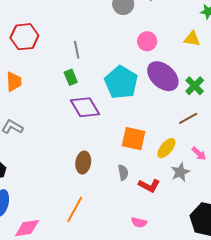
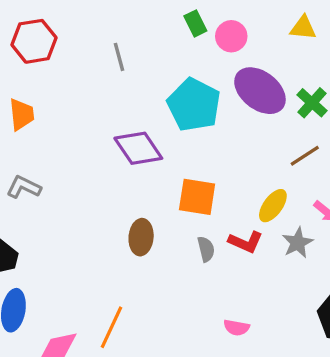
green rectangle: (71, 77) -> (195, 23), moved
orange square: (134, 139) -> (197, 197), moved
red L-shape: (149, 186) -> (246, 242), moved
orange line: (75, 209) -> (112, 327), moved

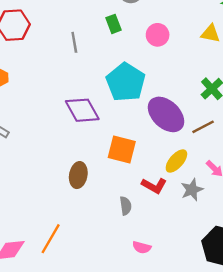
green rectangle: (195, 23) -> (113, 24), moved
purple ellipse: (260, 91) -> (166, 114), moved
gray semicircle: (206, 249) -> (126, 206), moved

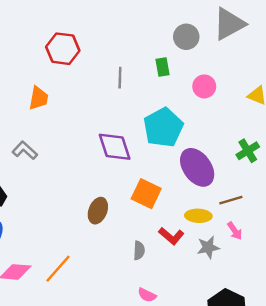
brown line: (203, 127) -> (231, 200), moved
yellow ellipse: (176, 161) -> (198, 216), turned 40

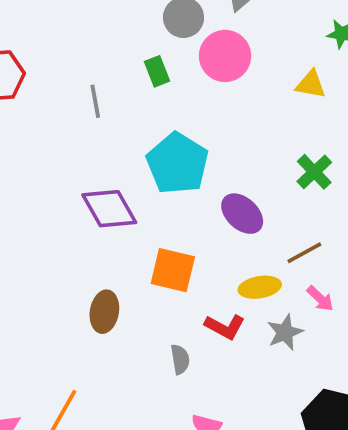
pink circle: (204, 86) -> (225, 56), moved, size x1.4
purple ellipse: (197, 167) -> (242, 214), size x0.7

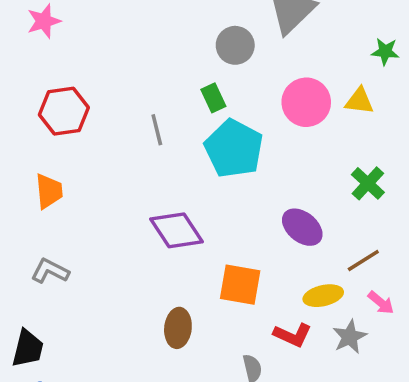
pink circle: (225, 56) -> (306, 102), moved
cyan pentagon: (177, 163) -> (234, 149), moved

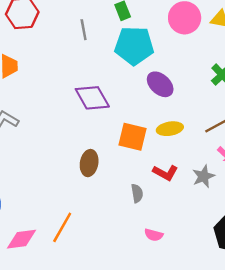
cyan pentagon: (234, 149) -> (134, 46), turned -30
purple ellipse: (302, 227) -> (160, 84), moved
yellow ellipse: (323, 296) -> (170, 129), moved

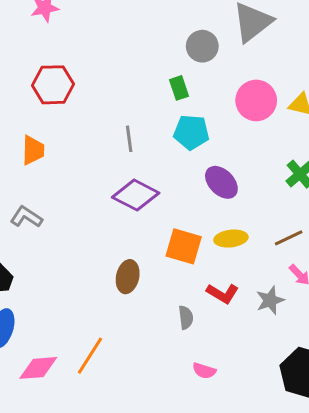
gray line: (84, 30) -> (129, 139), moved
cyan pentagon: (134, 46) -> (191, 132), size x0.7
purple diamond: (92, 98) -> (136, 195), turned -36

